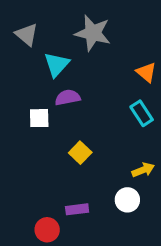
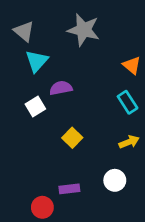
cyan triangle: (57, 64) -> (37, 61), moved
white square: (39, 118) -> (35, 106), turned -30
yellow arrow: (143, 170) -> (129, 142), moved

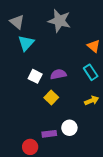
purple semicircle: (61, 88) -> (58, 74), moved
white square: (35, 106) -> (35, 76), moved, turned -32
white circle: (115, 180) -> (69, 128), moved

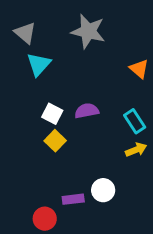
cyan rectangle: (91, 72) -> (135, 121), moved
yellow square: (51, 97) -> (55, 141), moved

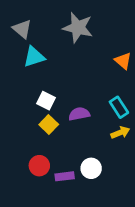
cyan triangle: (39, 64) -> (34, 57), turned 30
purple semicircle: (87, 111) -> (79, 114), moved
red circle: (45, 219) -> (39, 166), moved

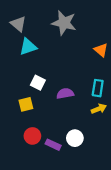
cyan rectangle: (119, 107) -> (98, 88), turned 42
yellow square: (49, 125) -> (26, 104), moved, turned 32
purple rectangle: (65, 176) -> (53, 145), turned 32

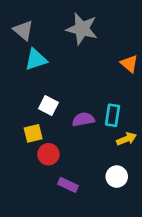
cyan rectangle: (98, 88) -> (113, 115), moved
red circle: (32, 136) -> (48, 154), moved
white circle: (75, 138) -> (117, 177), moved

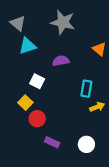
purple semicircle: (83, 119) -> (61, 61), moved
yellow square: (33, 133) -> (25, 103), turned -32
white circle: (117, 177) -> (86, 144), moved

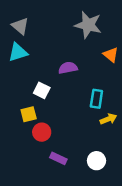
gray star: (63, 22) -> (88, 25), moved
cyan triangle: (27, 46) -> (18, 52), moved
yellow square: (25, 103) -> (29, 114), turned 32

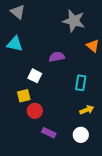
gray triangle: (20, 26) -> (18, 12), moved
cyan triangle: (18, 52) -> (15, 44), turned 30
yellow arrow: (108, 119) -> (87, 110), moved

